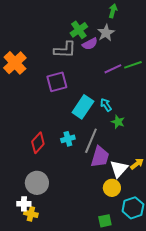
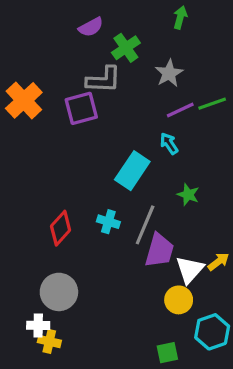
gray star: (106, 33) -> (169, 73), moved
purple semicircle: (90, 44) -> (91, 27), moved
purple square: (57, 82) -> (81, 108), moved
cyan arrow: (106, 105) -> (169, 144), moved
cyan cross: (68, 139) -> (108, 222), turned 32

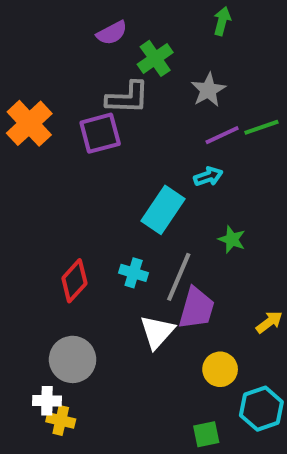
cyan arrow: (169, 144) -> (208, 176), turned 105
white triangle: (190, 270) -> (157, 332), moved

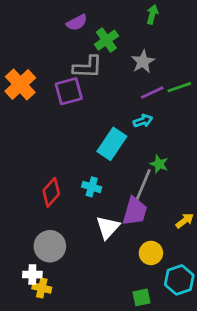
gray line: (179, 277) -> (143, 186), moved

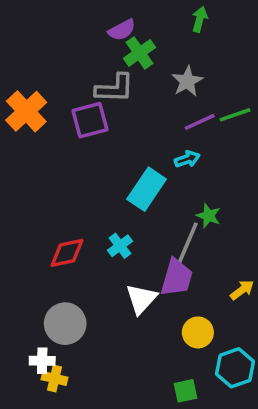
purple semicircle: (77, 22) -> (122, 30), moved
cyan cross: (92, 187) -> (120, 246), turned 36
red diamond: (51, 192) -> (67, 253), turned 36

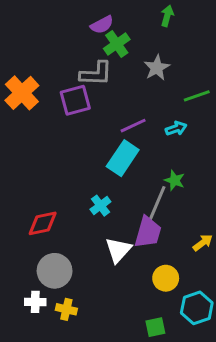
purple line: (200, 122) -> (133, 126), moved
cyan arrow: (187, 159) -> (176, 128), moved
red diamond: (67, 253) -> (43, 223), moved
yellow cross: (55, 378) -> (66, 309), moved

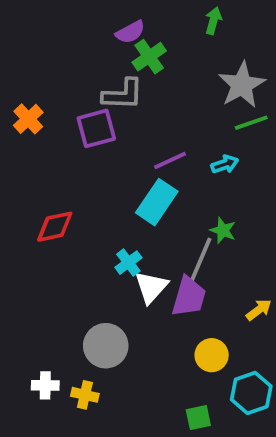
gray star: (157, 68) -> (242, 85), moved, size x1.4
orange cross: (22, 93) -> (28, 119), size x0.7
red diamond: (43, 223) -> (55, 227), moved
white triangle: (118, 250) -> (151, 287), moved
gray circle: (55, 271) -> (106, 346), moved

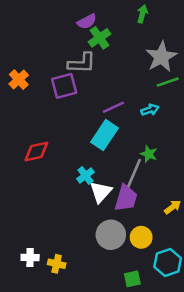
gray circle: (106, 346) -> (111, 235), moved

